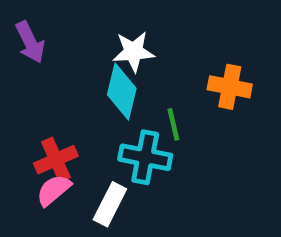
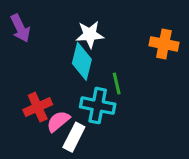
orange cross: (230, 87) -> (164, 44), moved
pink semicircle: (54, 190) -> (58, 121), moved

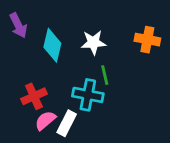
white star: (90, 35) -> (94, 42), moved
cyan diamond: (82, 61) -> (52, 45), moved
pink semicircle: (58, 121) -> (45, 120), moved

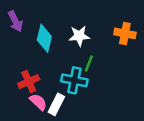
green line: (105, 75) -> (89, 64), turned 35
pink semicircle: (45, 120) -> (38, 102), turned 84

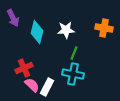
cyan cross: (74, 80) -> (73, 74), moved

